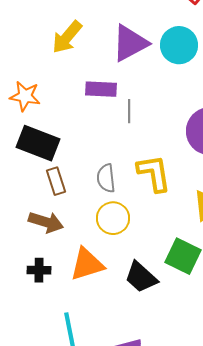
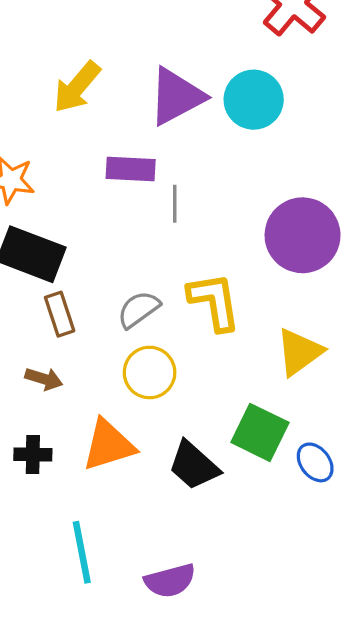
gray semicircle: (106, 178) -> (138, 309), turned 60
brown arrow: (46, 222) -> (44, 379), size x0.7

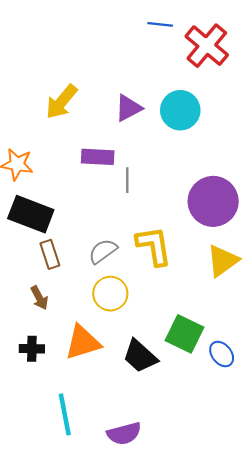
purple triangle: (176, 96) -> (128, 108), size x0.7
yellow triangle: (299, 352) -> (223, 261), moved
brown arrow: (44, 379) -> (39, 298), turned 45

